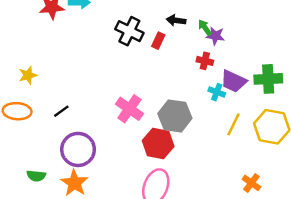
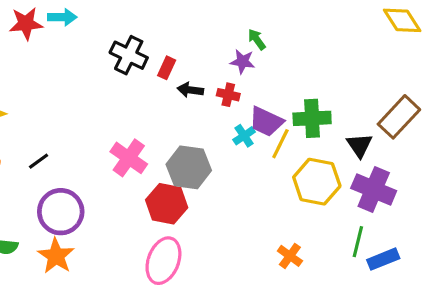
black arrow: (176, 20) -> (190, 90), moved
green arrow: (205, 27) -> (257, 39), moved
cyan cross: (217, 92) -> (244, 136), turned 35
yellow line: (233, 124) -> (280, 144), moved

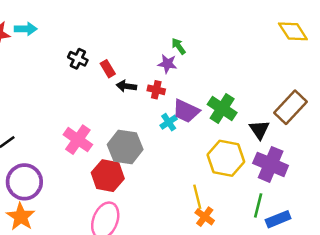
black cross: (129, 55) -> (78, 59), size x0.7
red rectangle: (167, 68) -> (108, 69), turned -56
green cross: (312, 118) -> (222, 108), turned 36
yellow line: (280, 144) -> (197, 197), moved, turned -40

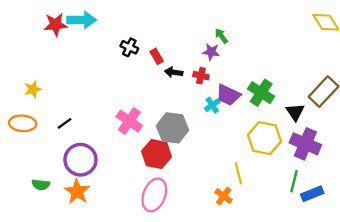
cyan arrow: (26, 29) -> (82, 20), size x1.4
orange cross: (205, 217) -> (224, 196), moved

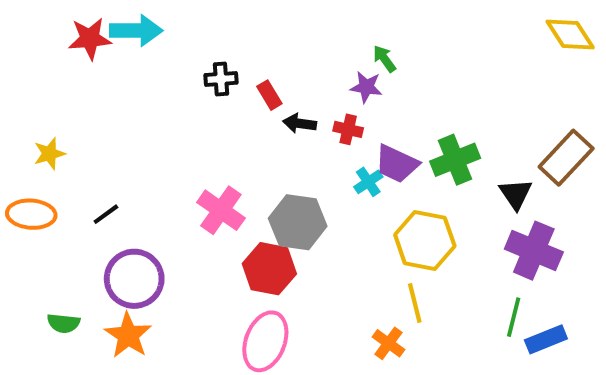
black cross: (129, 47) -> (221, 79), turned -30
green cross: (261, 93) -> (455, 160), turned 35
yellow hexagon: (264, 138) -> (425, 240), moved

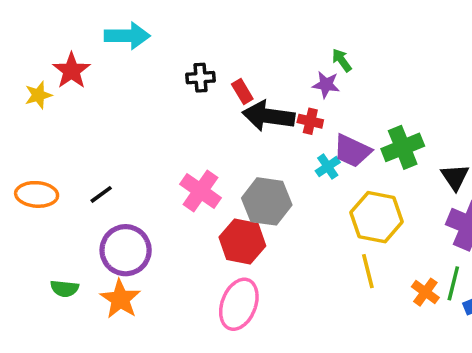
red star: (90, 39) -> (71, 71), moved, turned -30
black arrow: (300, 123) -> (268, 116), size x1.8
yellow star: (49, 154) -> (38, 95), moved
orange cross: (388, 343) -> (425, 292), moved

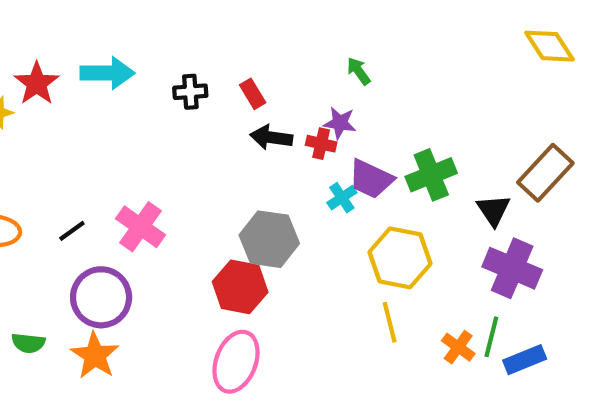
cyan arrow: (127, 36) -> (107, 73), moved
purple star: (326, 85) -> (340, 123), moved
red rectangle: (242, 92) -> (253, 94), moved
black arrow: (268, 116) -> (271, 137), size x0.7
pink cross: (200, 191) -> (140, 227), moved

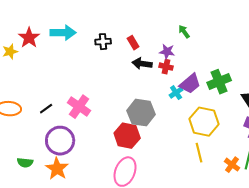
purple star: (340, 123) -> (167, 52), moved
purple trapezoid: (371, 179) -> (190, 84), turned -65

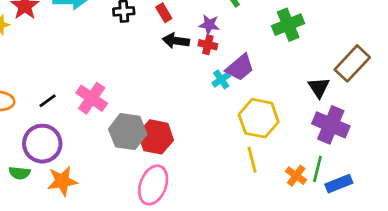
green cross: (219, 82) -> (288, 25), moved
gray hexagon: (141, 113) -> (128, 132), moved
purple circle: (60, 141) -> (42, 144), moved
orange star: (57, 169) -> (62, 181), turned 30

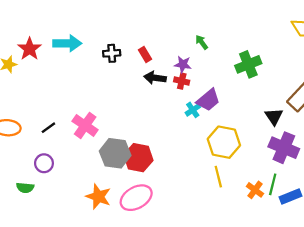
purple circle: (42, 144) -> (44, 163), size x0.6
orange star: (62, 181) -> (98, 197), moved, turned 30
pink ellipse: (153, 185) -> (136, 198), turned 40

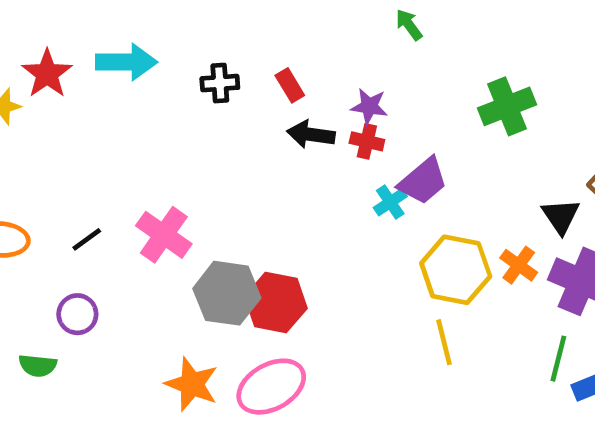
green arrow: (202, 42) -> (409, 25), moved
orange cross: (255, 190) -> (519, 265), moved

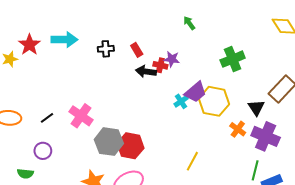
red cross: (367, 141) -> (160, 65), moved
yellow hexagon: (456, 270) -> (214, 101), moved
yellow line: (444, 342) -> (192, 161), moved, turned 42

